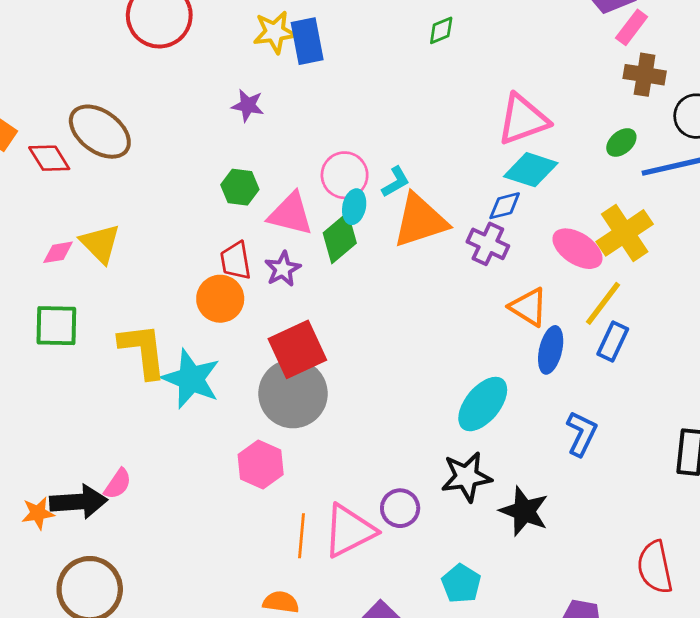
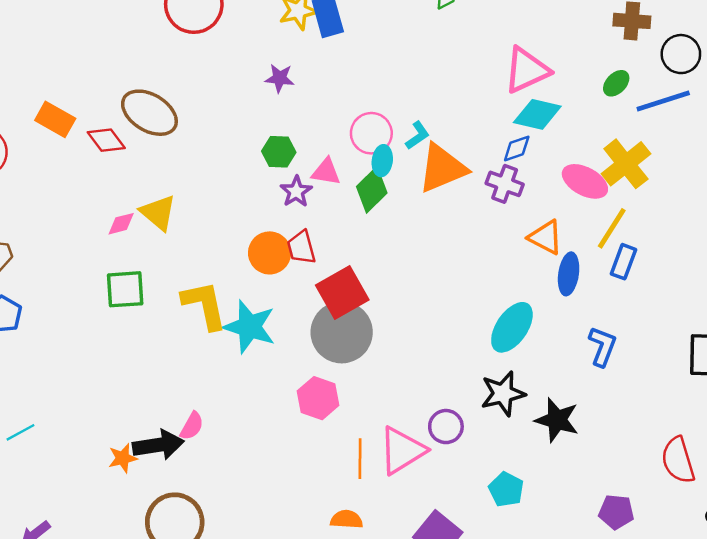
pink triangle: (291, 214) -> (326, 172), size x0.7
red trapezoid: (236, 261) -> (301, 247), moved
purple star: (283, 269) -> (296, 192), moved

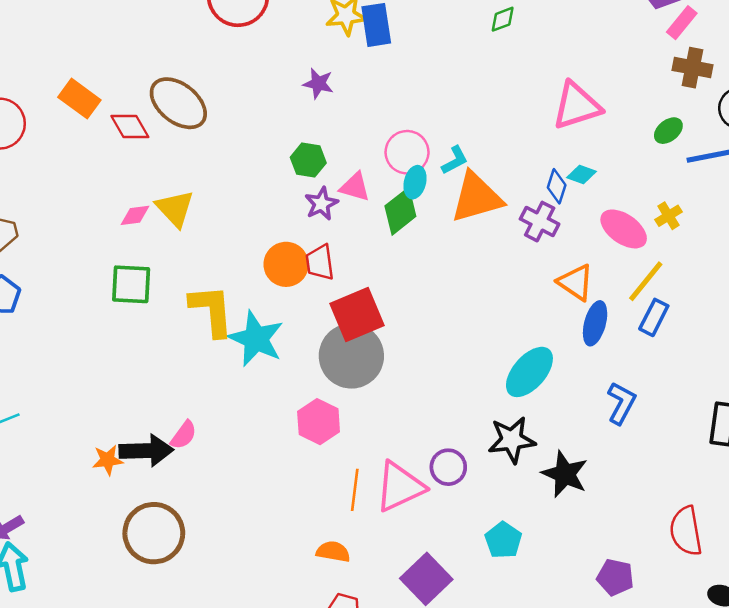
cyan diamond: (537, 114) -> (581, 175), moved, size x0.6
blue diamond: (517, 148) -> (557, 186), turned -60
yellow cross: (626, 164) -> (668, 216), size x0.5

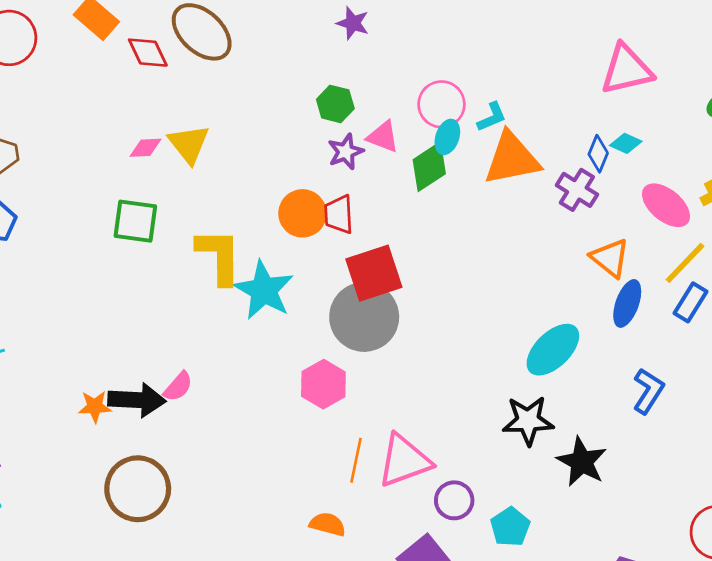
purple circle: (448, 467) -> (454, 500), moved

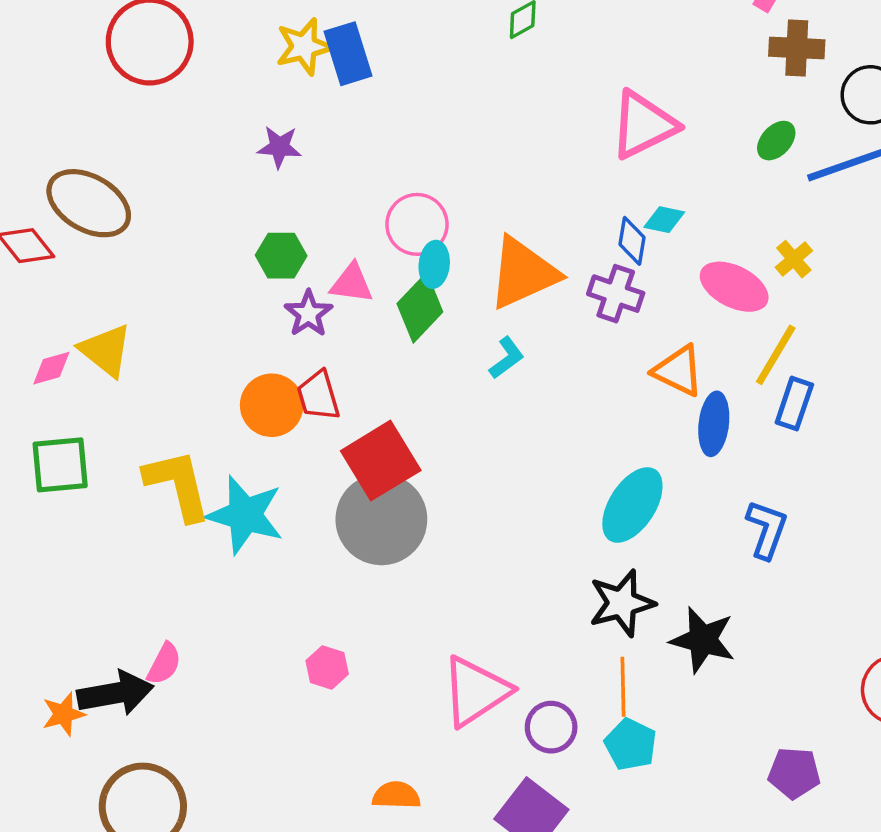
cyan L-shape: (492, 117) -> (507, 358), moved
pink hexagon: (323, 384) -> (327, 667), moved, size x0.7
orange line: (356, 460) -> (623, 687), moved

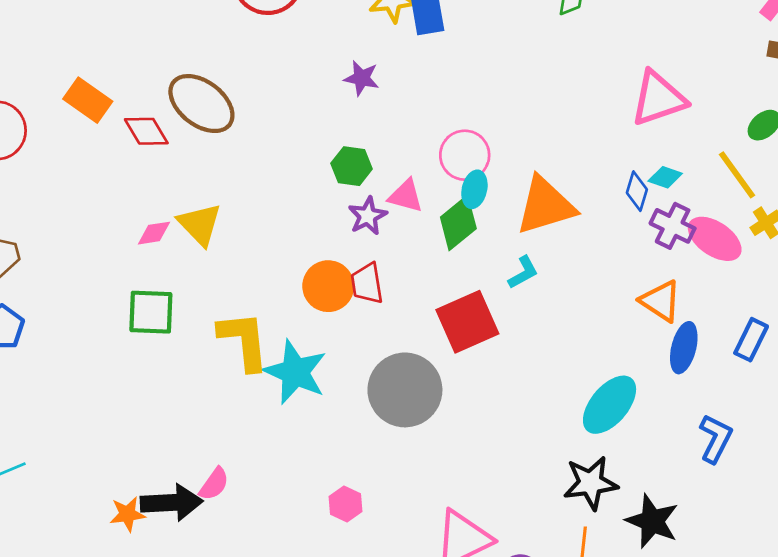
purple cross: (616, 294) -> (673, 226), moved
yellow line: (776, 355) -> (737, 175), moved, turned -74
red square: (381, 461) -> (467, 322), moved

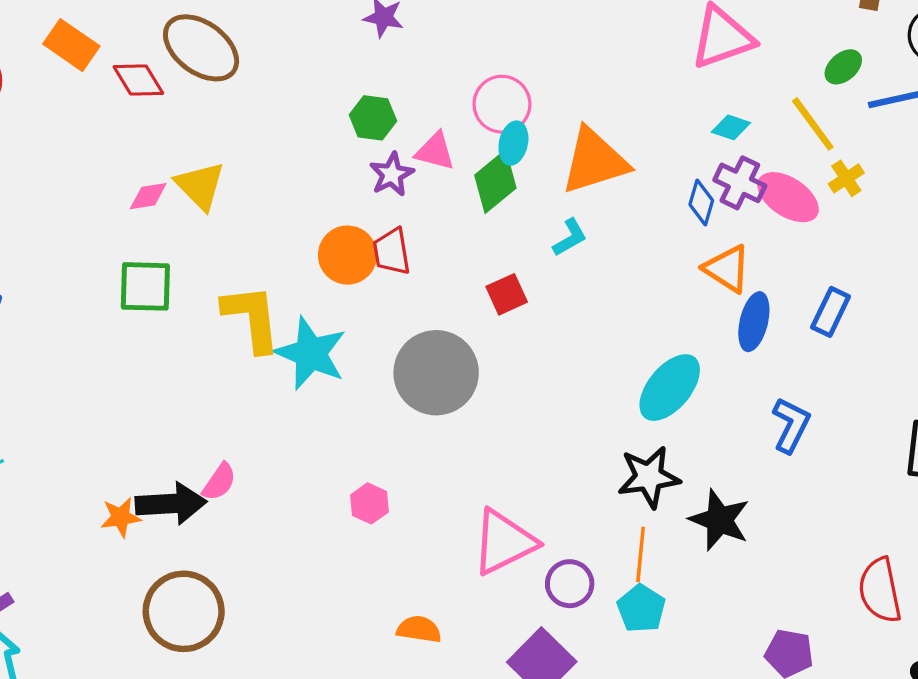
blue diamond: (637, 191) -> (701, 202), moved
red square: (467, 322) -> (507, 294), size x0.6

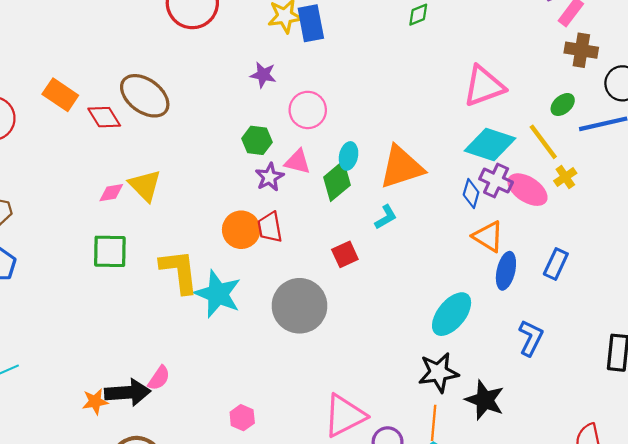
pink circle: (502, 104) -> (308, 110), moved
cyan diamond: (731, 127) -> (490, 145), size x2.0
pink hexagon: (369, 503) -> (242, 418), moved

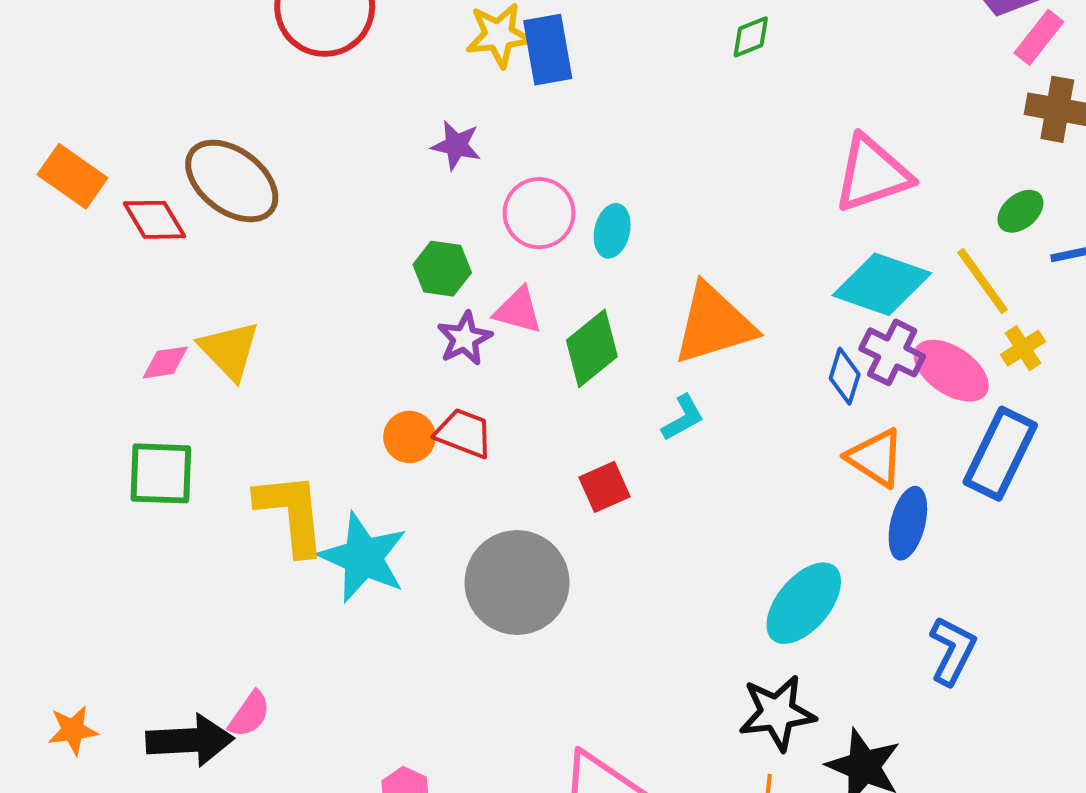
cyan ellipse: (349, 156) -> (612, 231), moved
red trapezoid: (270, 227) -> (464, 433), turned 120
orange circle: (241, 230) -> (409, 437), size x0.7
blue rectangle: (556, 264) -> (1000, 454), moved, size x1.5
orange star: (95, 402) -> (73, 730), moved

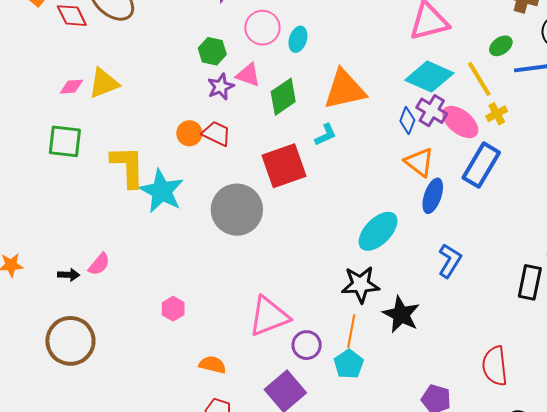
yellow triangle: (229, 350) -> (104, 83), turned 48
red square: (605, 487) -> (284, 166), size x1.8
black arrow: (190, 740) -> (69, 275), size x0.5

